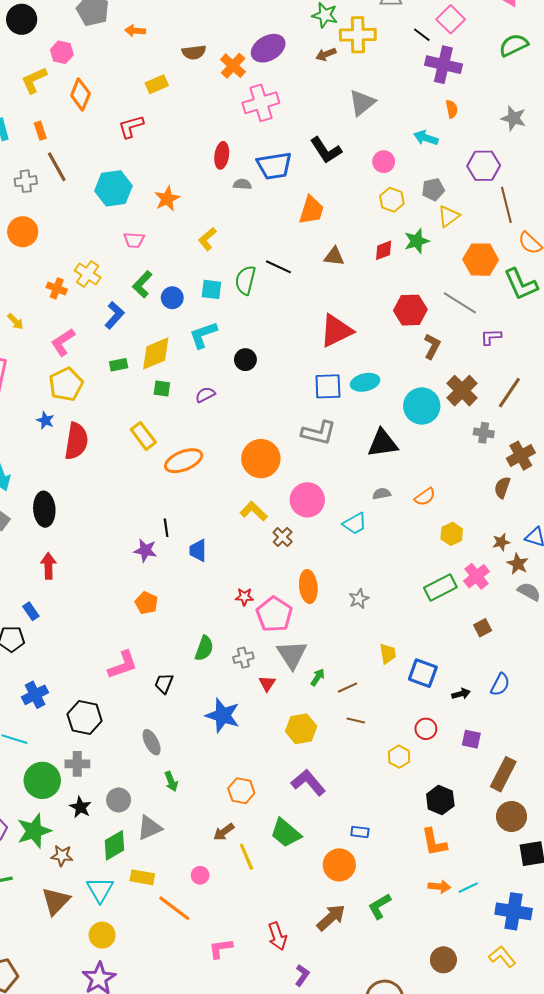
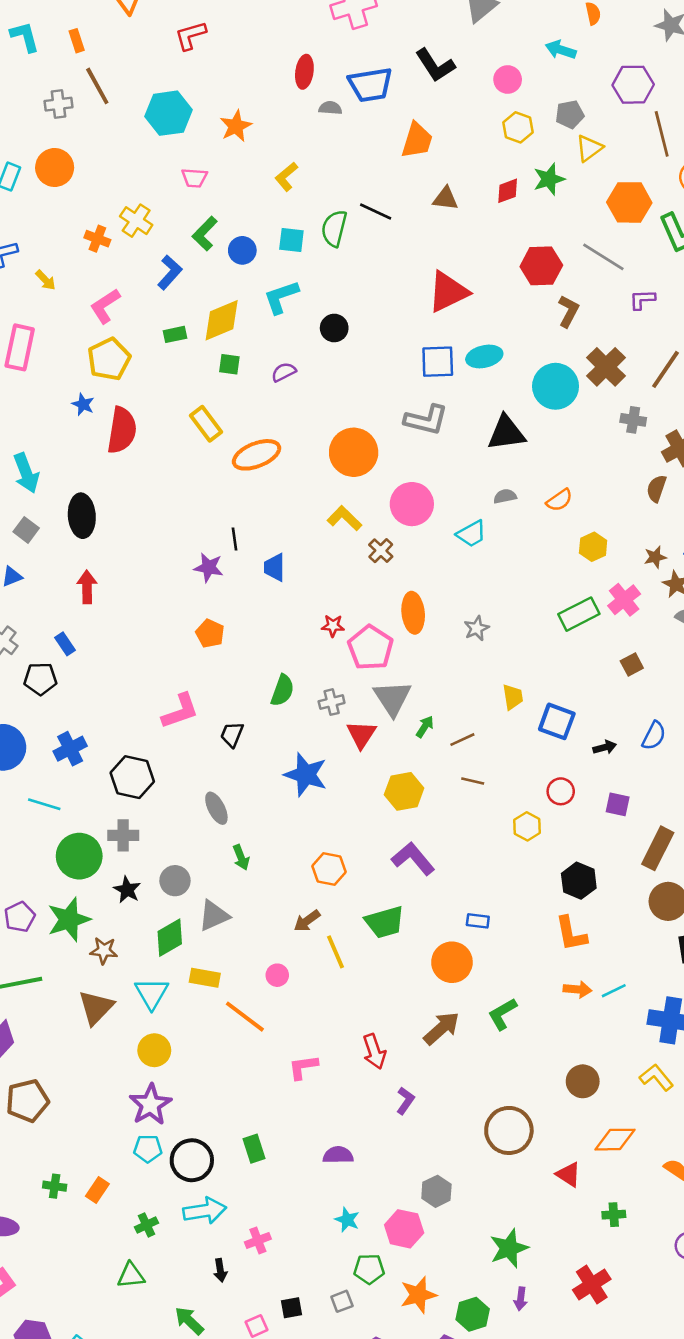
red triangle: (267, 683) -> (361, 734), size x1.4
green trapezoid: (286, 833) -> (385, 922), turned -56

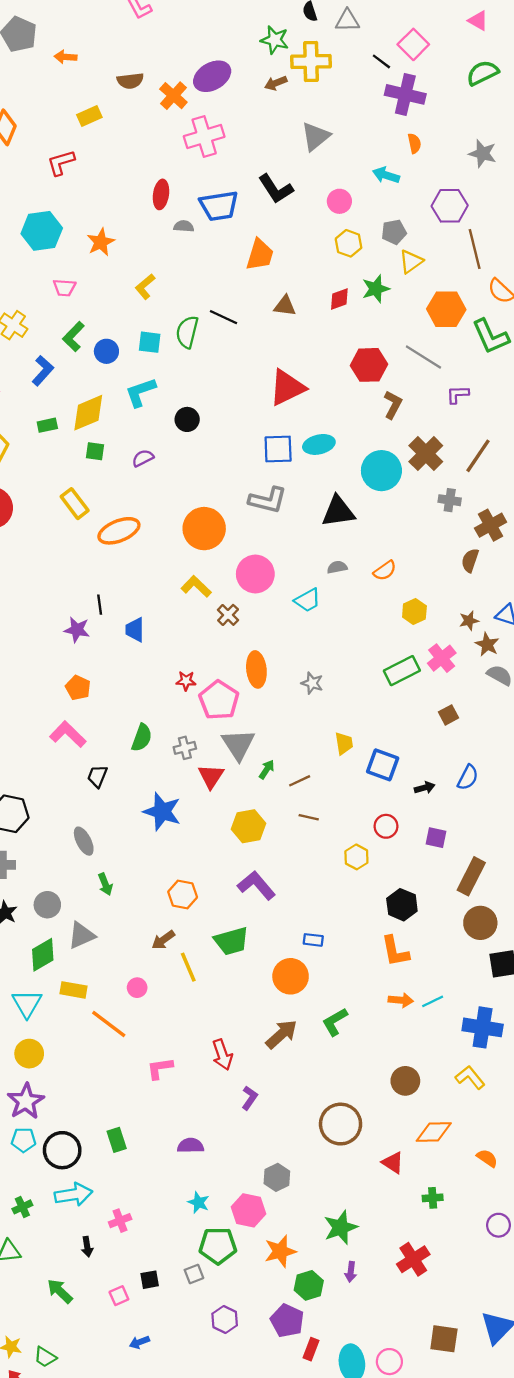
gray star: (477, 628) -> (312, 683), turned -30
pink L-shape: (180, 711) -> (68, 734), moved, turned -117
green pentagon: (369, 1269) -> (218, 1246), size x1.4
orange star: (418, 1295) -> (280, 1251), moved

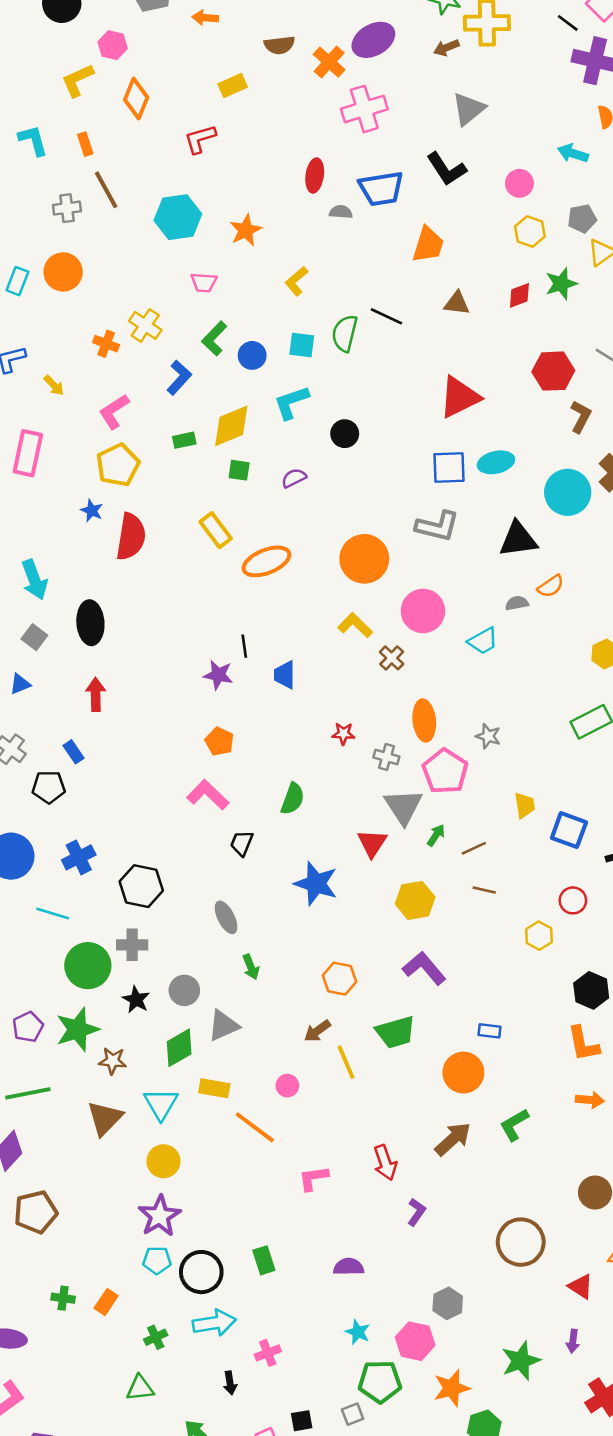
gray triangle: (316, 136) -> (469, 109), moved
orange semicircle: (385, 571) -> (551, 586), moved
pink pentagon: (219, 700) -> (445, 771), moved
gray cross: (185, 748) -> (386, 757), moved, turned 30
purple arrow: (351, 1272) -> (573, 1341), moved

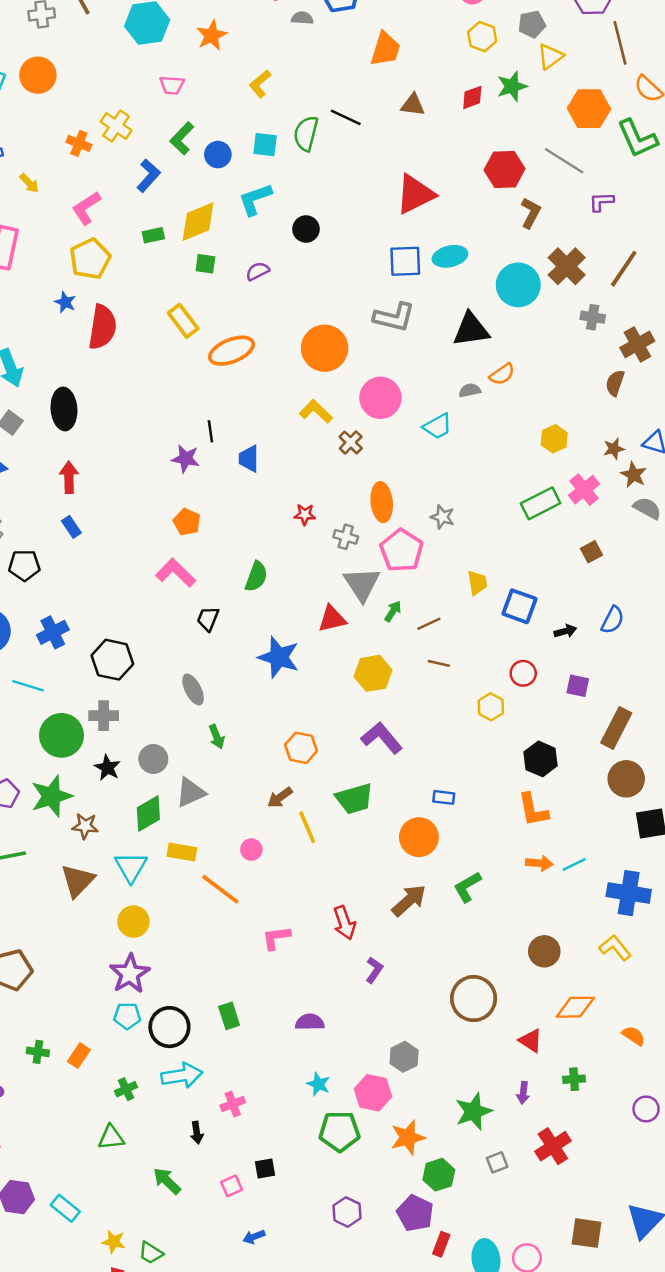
blue rectangle: (73, 752) -> (71, 527), moved
red triangle: (372, 843) -> (332, 619), turned 44
gray square: (353, 1414) -> (497, 1162), moved

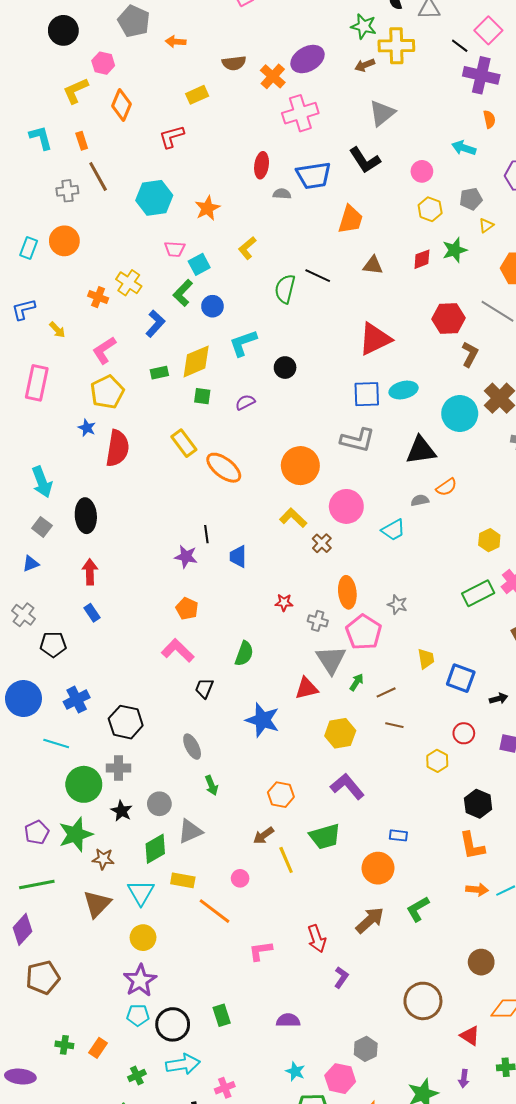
yellow triangle: (550, 57) -> (486, 226), size x0.7
cyan square: (265, 145) -> (199, 264), moved, turned -35
orange ellipse: (232, 351) -> (224, 468), turned 60

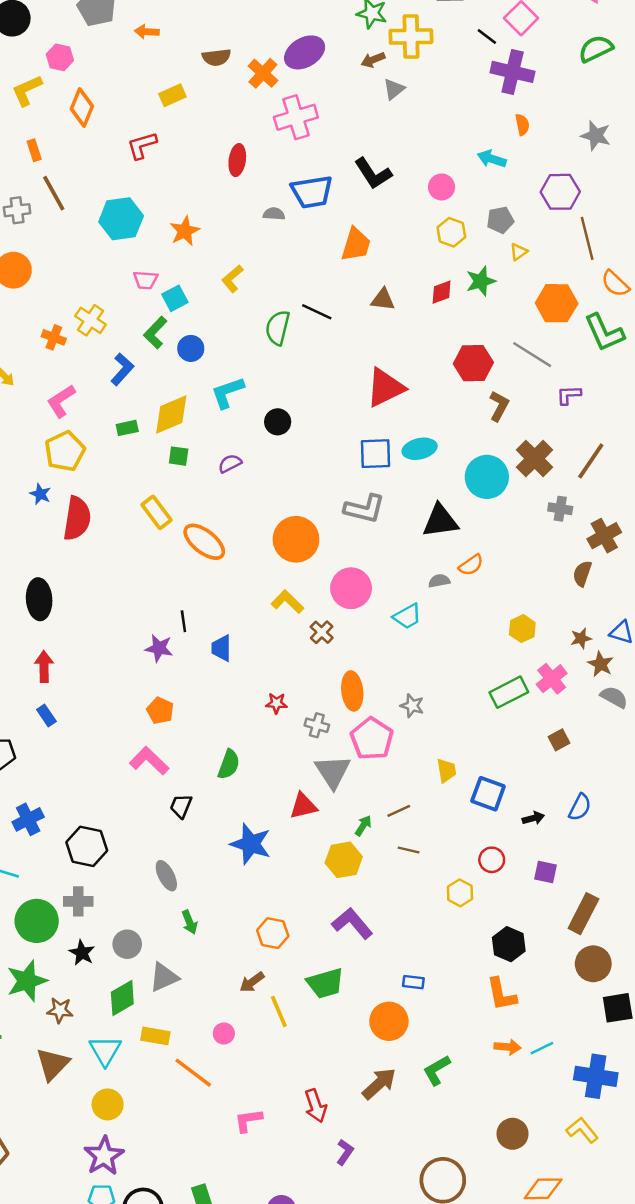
gray triangle: (382, 113) -> (394, 89), moved, size x0.7
red ellipse: (262, 165) -> (237, 160), moved
green arrow: (357, 682) -> (363, 826), moved

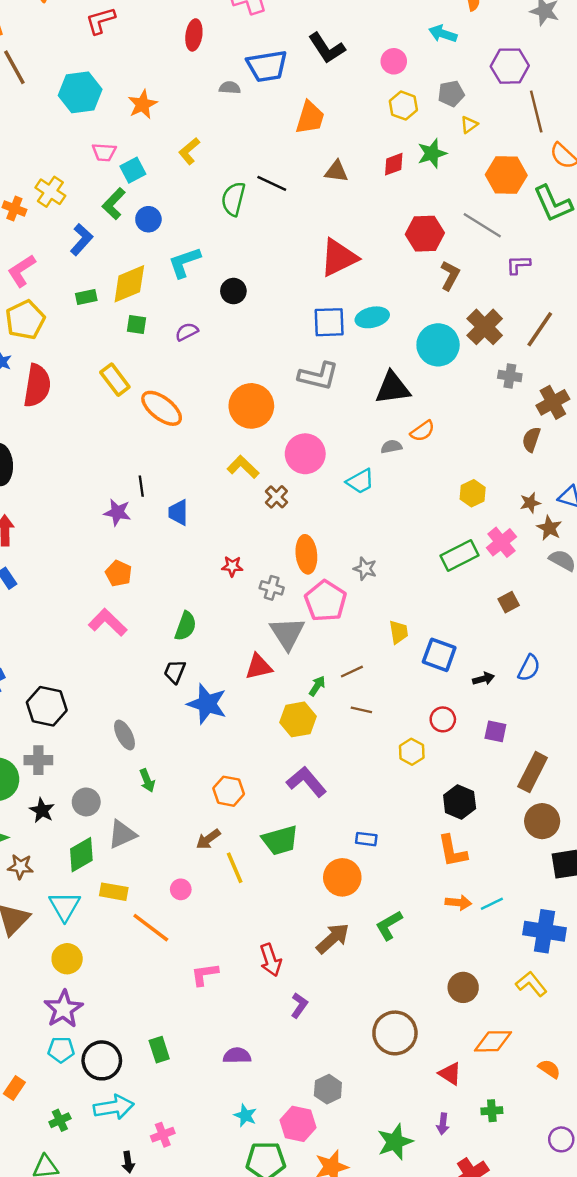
black trapezoid: (181, 806) -> (175, 672), moved

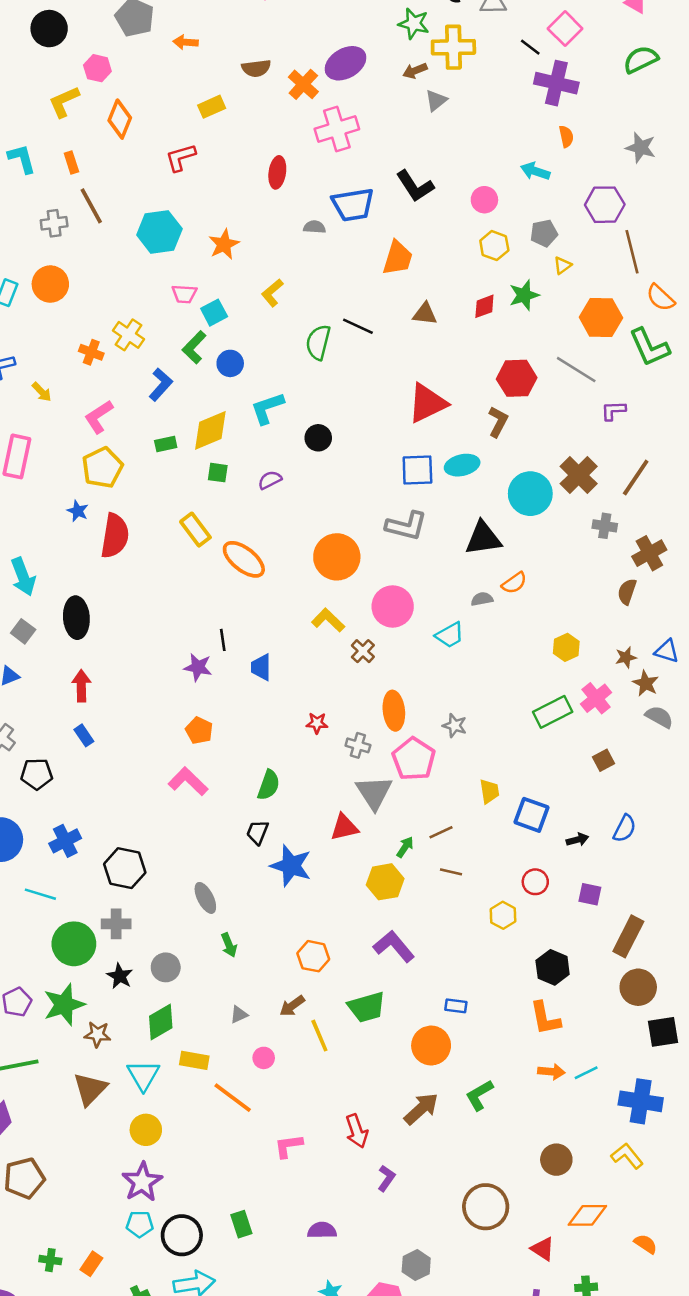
brown L-shape: (450, 275) -> (498, 422), moved
gray triangle: (122, 834) -> (239, 1015), moved, size x0.6

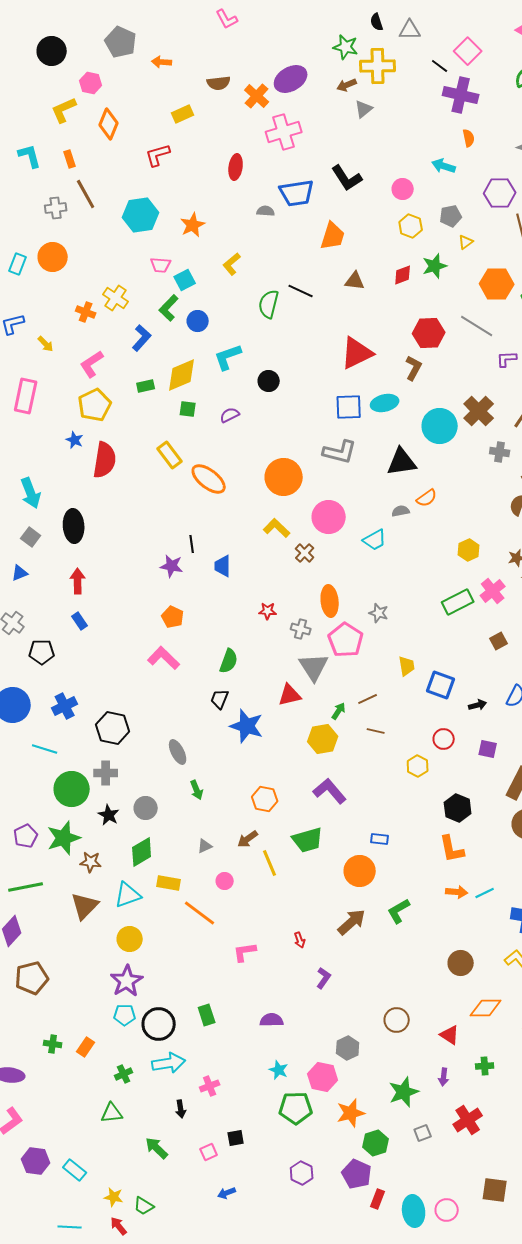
cyan triangle: (143, 1075) -> (128, 895), turned 40
red arrow: (357, 1131) -> (300, 940), size x0.6
brown circle: (486, 1207) -> (397, 1020), moved, size x0.7

